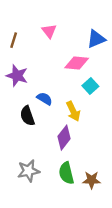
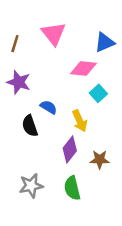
pink triangle: (49, 31) -> (54, 34), size x1.5
brown star: (92, 180) -> (100, 159), moved

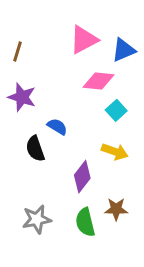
pink triangle: (54, 34) -> (84, 40), moved, turned 40
yellow arrow: (80, 121) -> (115, 152), moved, turned -45
brown star: (100, 159) -> (116, 209), moved

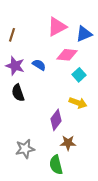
blue semicircle: (57, 127) -> (39, 65), moved
black semicircle: (35, 149) -> (18, 93), moved
brown star: (116, 209) -> (68, 143), moved
green semicircle: (85, 222) -> (56, 165), moved

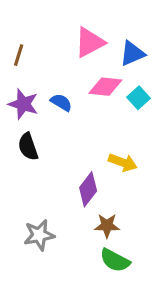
cyan square: (79, 75) -> (139, 98), moved
green semicircle: (56, 165) -> (115, 260), moved, turned -48

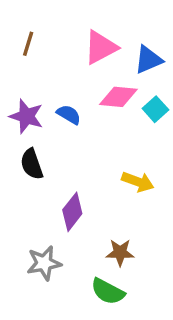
brown line: (19, 55) -> (28, 44), moved
purple diamond: (88, 189) -> (72, 212), moved
green semicircle: (115, 260) -> (108, 291), moved

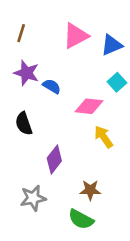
pink diamond: (118, 97) -> (89, 106), moved
purple star: (26, 116) -> (26, 73), moved
yellow arrow: (138, 182) -> (104, 137), turned -145

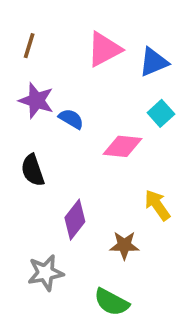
yellow arrow: (104, 137) -> (157, 205), moved
brown star: (90, 190) -> (124, 245), moved

